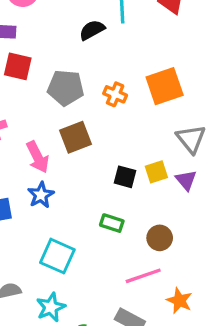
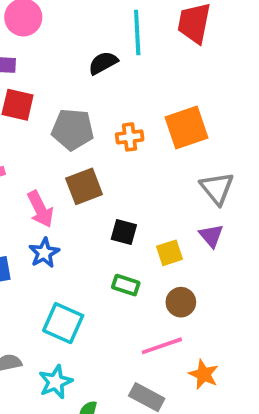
orange cross: (115, 94) -> (130, 137), turned -30
yellow square: (156, 172) -> (169, 253), moved
black square: (125, 177) -> (124, 232), moved

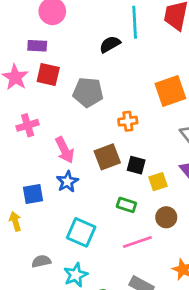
orange cross: (130, 137) -> (128, 121), moved
brown square: (84, 186) -> (107, 157), moved
black square: (124, 232) -> (136, 165), moved
pink line: (162, 346) -> (137, 242), moved

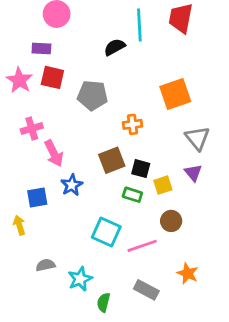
pink arrow: (65, 150) -> (54, 153), moved
green rectangle: (126, 205) -> (132, 195), moved
cyan square: (81, 232) -> (106, 232), moved

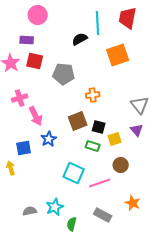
orange square: (175, 94) -> (118, 55), moved
gray semicircle: (46, 265) -> (30, 211), moved

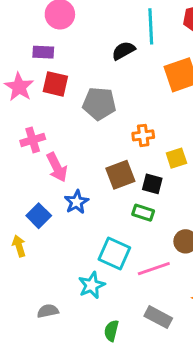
yellow square: (115, 139) -> (176, 158), moved
blue square: (24, 148) -> (39, 216), turned -35
cyan star: (55, 207) -> (92, 285), moved

